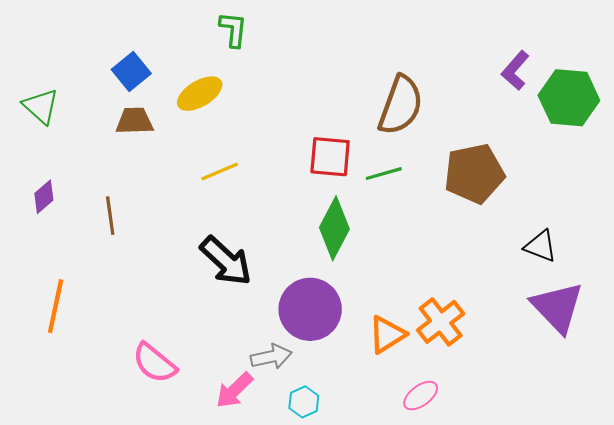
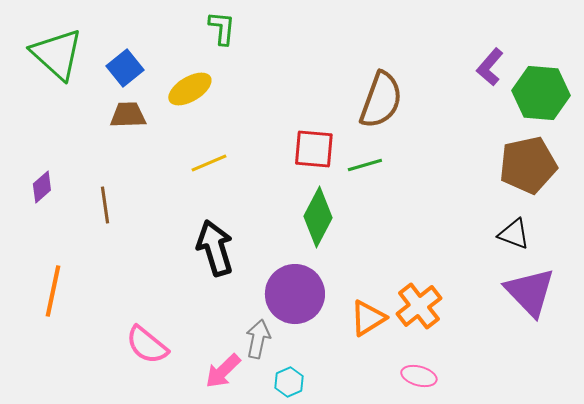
green triangle: (41, 106) -> (57, 54), moved, size x1.5
brown pentagon: (474, 174) -> (528, 165), moved
black arrow: (226, 261) -> (215, 248), turned -150
gray arrow: (271, 357) -> (258, 339), turned -66
pink ellipse: (421, 396) -> (419, 376), moved, turned 52

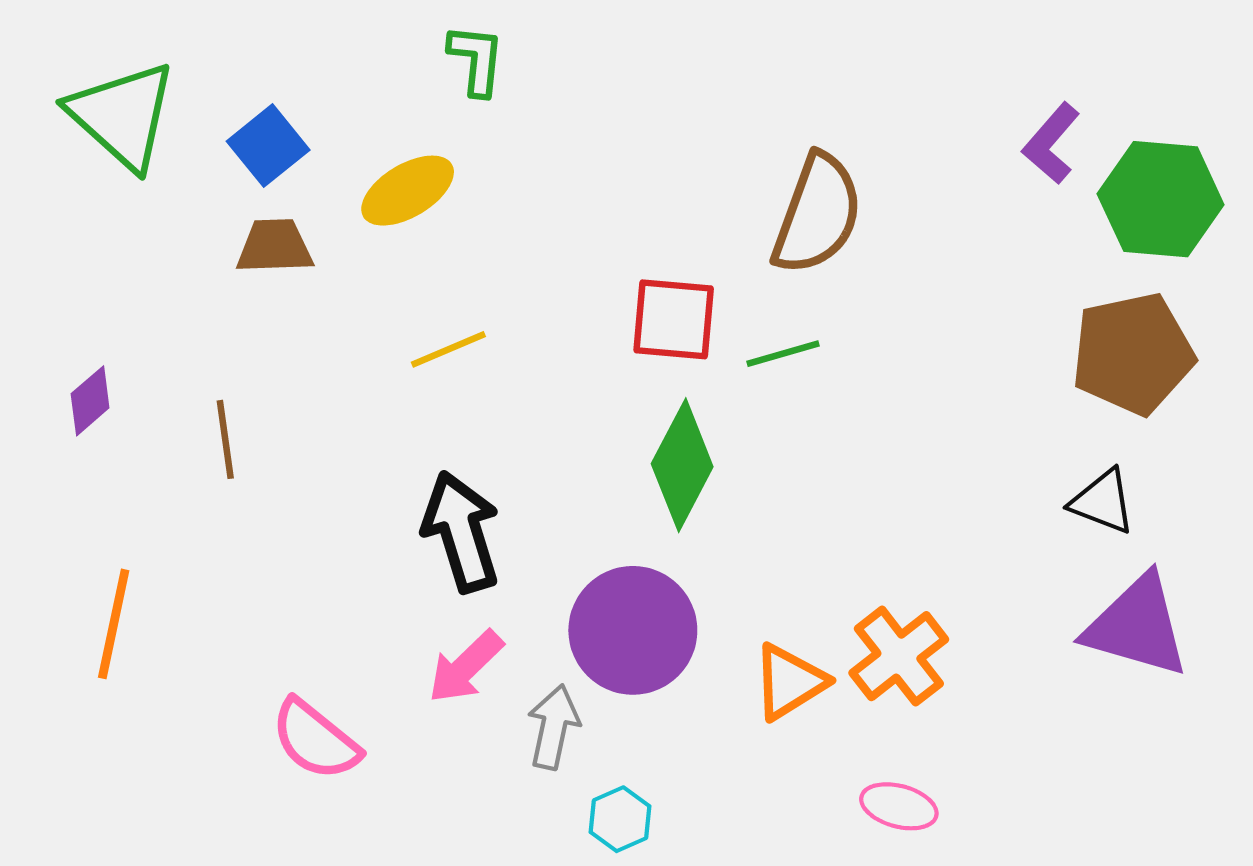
purple triangle: (530, 292) -> (1137, 626), turned -30
pink arrow: (223, 371) -> (466, 667), moved

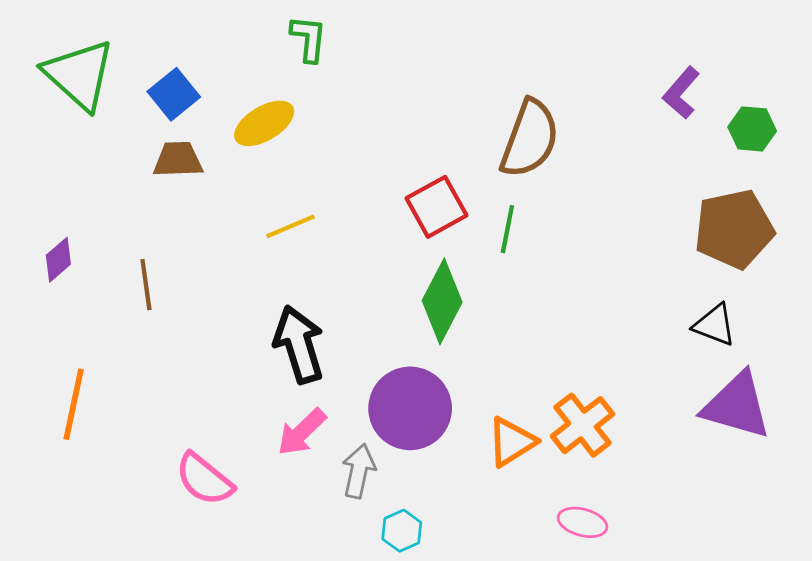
green hexagon: (1161, 199) -> (752, 129), size x0.6
red square: (674, 319) -> (437, 207), turned -34
green line: (783, 354) -> (507, 229), turned -63

